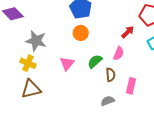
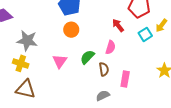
red arrow: (128, 32) -> (118, 25), turned -80
brown triangle: (31, 89) -> (26, 89), turned 30

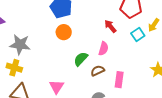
pink triangle: (60, 61) -> (57, 87), moved
brown semicircle: (104, 69) -> (98, 71), turned -104

